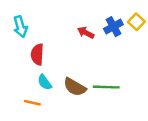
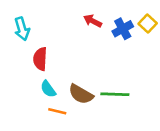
red arrow: (86, 33) -> (93, 21), moved
orange line: (32, 103) -> (57, 111), moved

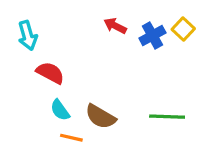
red semicircle: (40, 59) -> (50, 73), turned 115
green line: (115, 94) -> (167, 117), moved

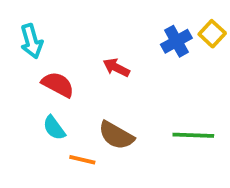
red arrow: (115, 26) -> (116, 68), moved
cyan semicircle: (60, 110) -> (54, 128), moved

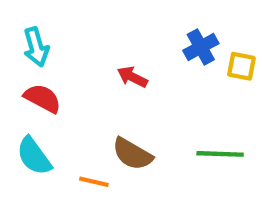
yellow square: (212, 34) -> (241, 66), moved, turned -32
red semicircle: (58, 84) -> (43, 98), moved
cyan semicircle: (54, 128) -> (34, 156), moved, size x1.4

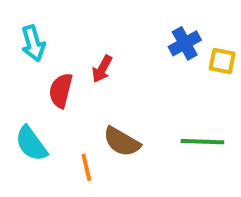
red arrow: (132, 77) -> (102, 69), moved, turned -88
red semicircle: (43, 98) -> (61, 91), moved, turned -104
orange line: (94, 182) -> (86, 167), turned 64

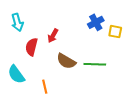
brown semicircle: (122, 142) -> (66, 61), moved
green line: (202, 142) -> (95, 64), moved

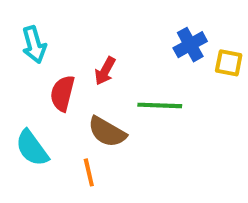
brown semicircle: (66, 61) -> (107, 132), moved
green line: (95, 64) -> (160, 105), moved

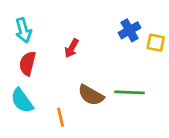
red semicircle: (62, 93) -> (27, 63), moved
green line: (160, 105) -> (130, 92), moved
brown semicircle: (107, 132) -> (91, 95), moved

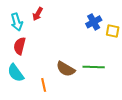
red arrow: (72, 48) -> (38, 14), moved

